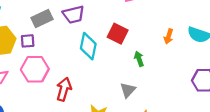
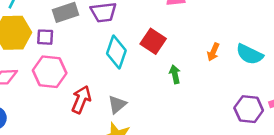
gray triangle: (128, 90) -> (117, 104), moved

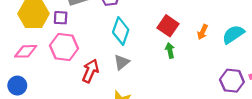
red square: (153, 41) -> (168, 26), moved
cyan semicircle: (250, 54) -> (233, 34), turned 120
gray triangle: (117, 104) -> (122, 62), moved

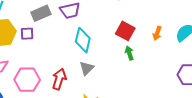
pink hexagon: (64, 47) -> (27, 80), moved

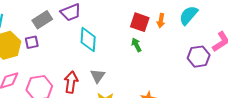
red square: (125, 31) -> (140, 22), moved
gray triangle: (87, 68) -> (98, 76), moved

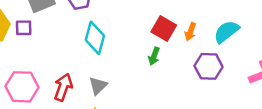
green arrow: (136, 45) -> (154, 56), turned -144
purple hexagon: (199, 57) -> (209, 66), moved

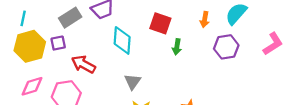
red square: (164, 29) -> (160, 23), moved
red arrow: (63, 87) -> (83, 64), moved, turned -70

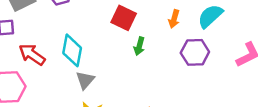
cyan diamond: (122, 40) -> (72, 50), moved

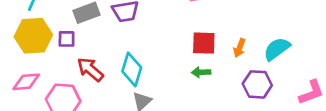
red square: (124, 18) -> (204, 43), moved, turned -30
green arrow: (139, 46) -> (201, 72), turned 66

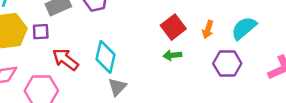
red square: (204, 43) -> (173, 27), turned -35

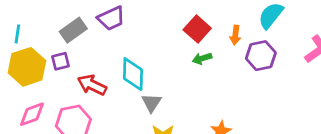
orange arrow: (208, 29) -> (235, 35), moved

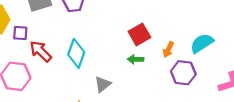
purple square: (60, 61) -> (20, 33), moved
gray triangle: (151, 103) -> (103, 84), moved

